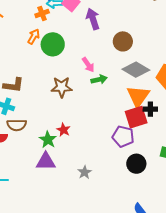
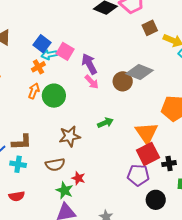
pink arrow: (88, 65) -> (92, 82), moved
gray diamond: (136, 70) -> (139, 72), moved
black cross: (150, 109) -> (169, 164), moved
brown semicircle: (17, 125) -> (55, 165), moved

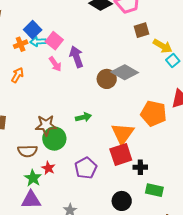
orange cross: (38, 67) -> (21, 44), moved
pink arrow: (92, 82) -> (55, 64), moved
green circle: (54, 96) -> (54, 139), moved
purple pentagon: (138, 175) -> (86, 168), moved, turned 30

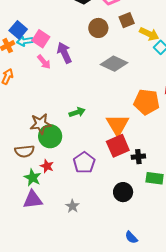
brown circle: (107, 79) -> (98, 28), moved

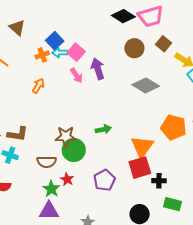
brown square: (127, 20) -> (163, 44), turned -35

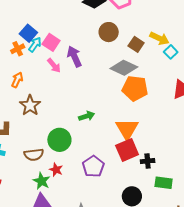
brown square: (163, 44) -> (136, 44), moved
cyan arrow: (60, 53) -> (35, 45), turned 133
orange pentagon: (174, 127) -> (135, 88), moved
brown star: (66, 137) -> (30, 105), moved, turned -30

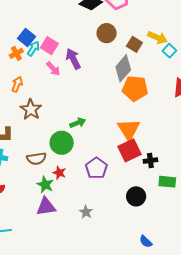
gray diamond: (124, 68) -> (123, 68), turned -72
green arrow: (87, 116) -> (78, 123), moved

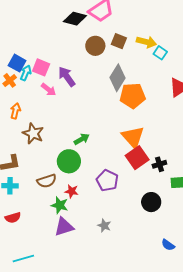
brown square: (134, 44) -> (119, 41), moved

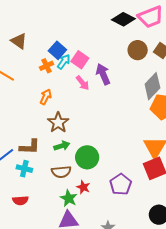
green arrow: (82, 139) -> (62, 146), moved

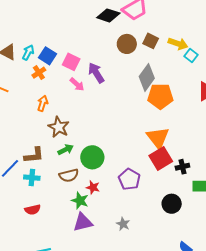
cyan arrow: (64, 62) -> (28, 52), moved

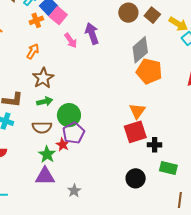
pink square: (71, 62) -> (58, 16), moved
orange triangle: (158, 138) -> (137, 111), size x0.7
purple pentagon: (129, 179) -> (73, 133), moved
gray star: (123, 224) -> (74, 191), moved

